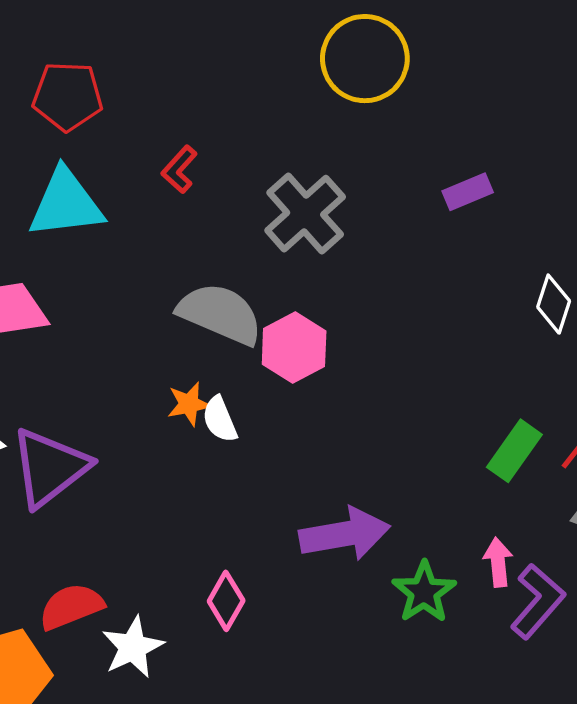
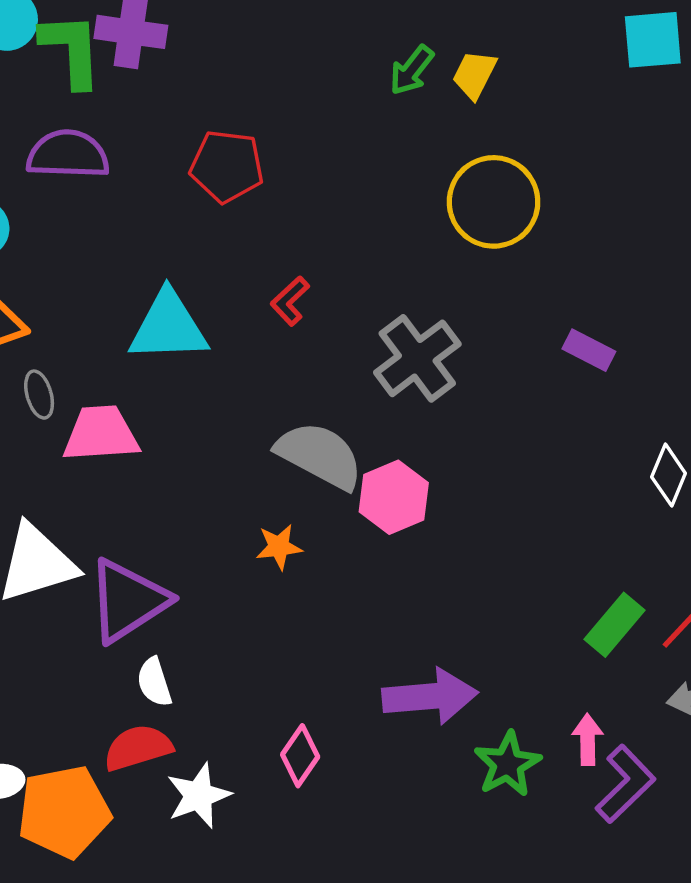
red pentagon: (68, 96) -> (227, 166), moved
purple rectangle: (468, 192) -> (589, 350), turned 45
white semicircle: (220, 419) -> (154, 682), moved

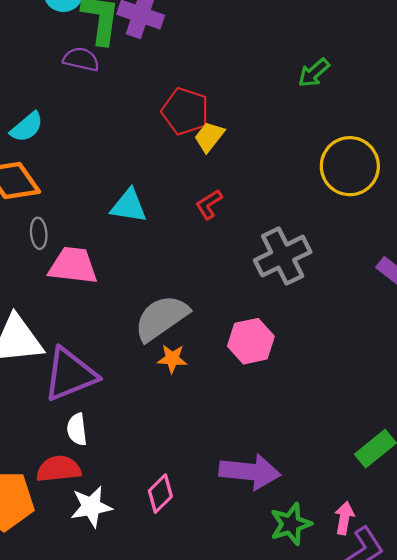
yellow trapezoid: (474, 75) -> (209, 137), moved
purple semicircle: (68, 154) -> (81, 59), moved, size x0.7
cyan triangle: (168, 327) -> (129, 206), size x0.7
gray semicircle: (320, 455) -> (161, 318), moved, turned -74

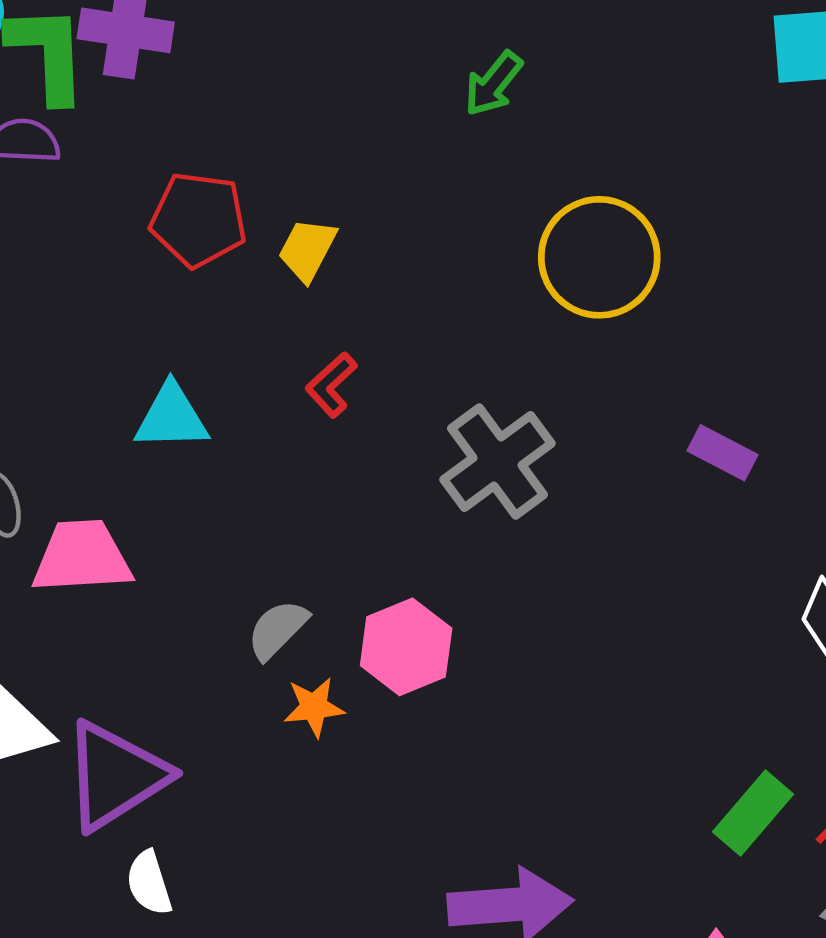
red pentagon: (185, 111) -> (198, 220), moved
gray semicircle: (161, 318) -> (277, 629), size x0.6
pink hexagon: (251, 341) -> (406, 647), moved

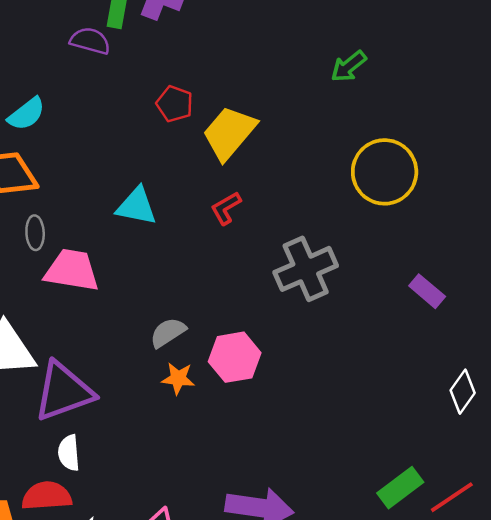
red pentagon: (198, 220) -> (175, 104), size x0.7
yellow trapezoid: (307, 250) -> (229, 133), size x1.6

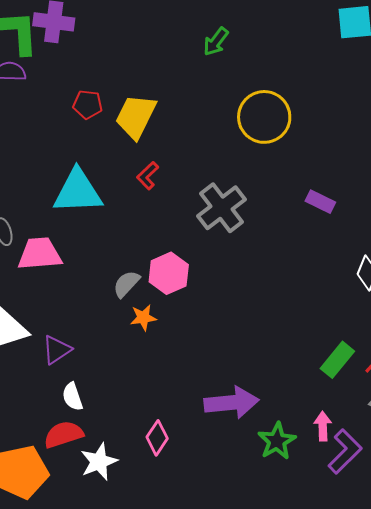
cyan triangle: (137, 206) -> (78, 191), size x1.5
pink hexagon: (235, 357) -> (169, 273), moved
purple triangle: (64, 391) -> (57, 350), size x0.6

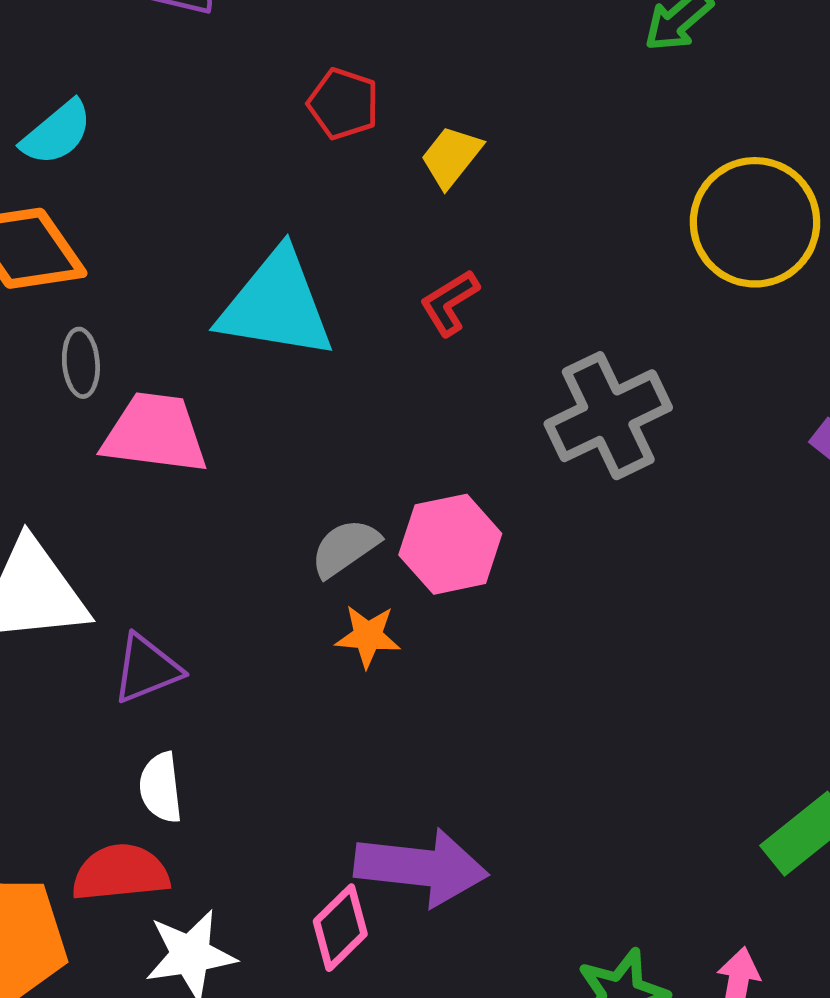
yellow trapezoid: (136, 116) -> (451, 157), size x0.6
purple arrow: (232, 403) -> (421, 867), moved

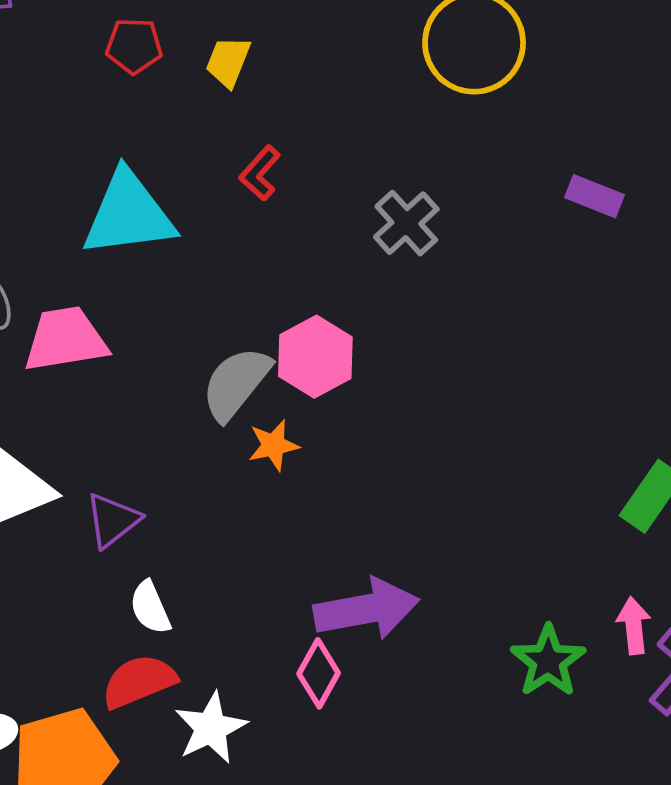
gray cross: (608, 416) -> (406, 223), size x0.7
gray semicircle: (345, 548) -> (236, 383), size x1.4

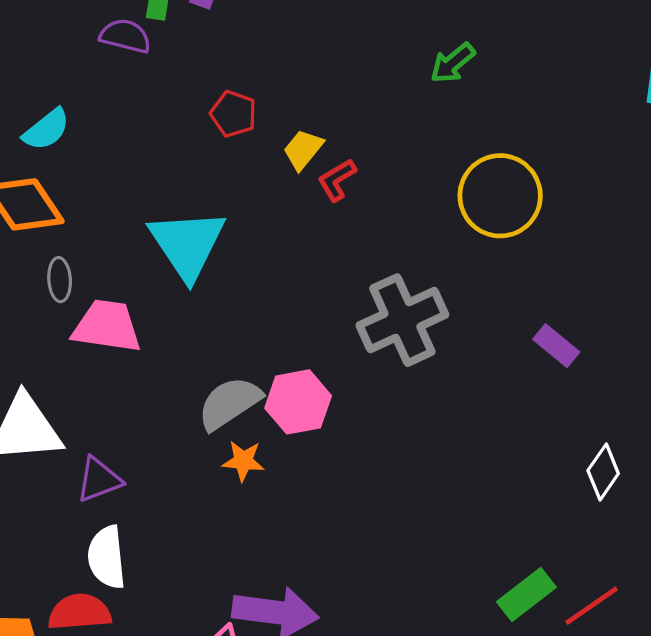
red L-shape: (260, 173) -> (337, 180), moved
cyan triangle: (129, 214) -> (187, 244), turned 46
gray cross: (406, 223) -> (402, 320), size x1.6
white semicircle: (150, 608) -> (107, 557), size x1.4

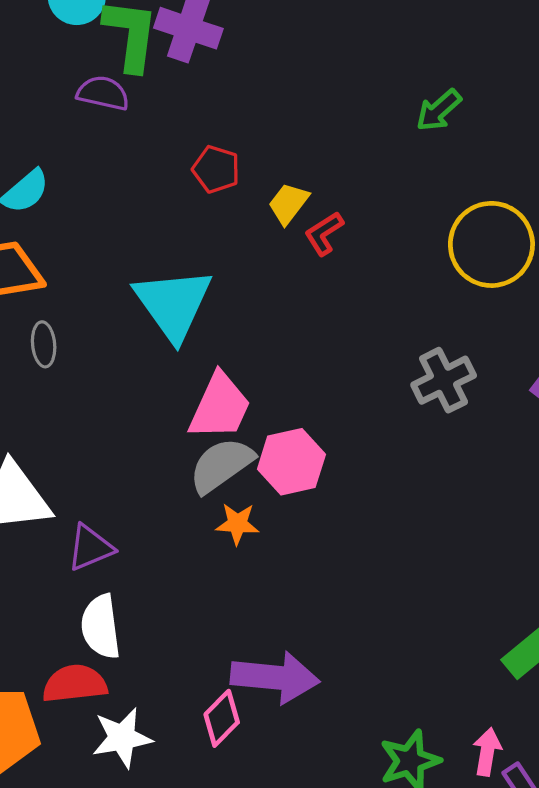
gray cross: (402, 320) -> (444, 380), moved, size x0.7
pink trapezoid: (107, 326) -> (220, 407), moved, turned 108

